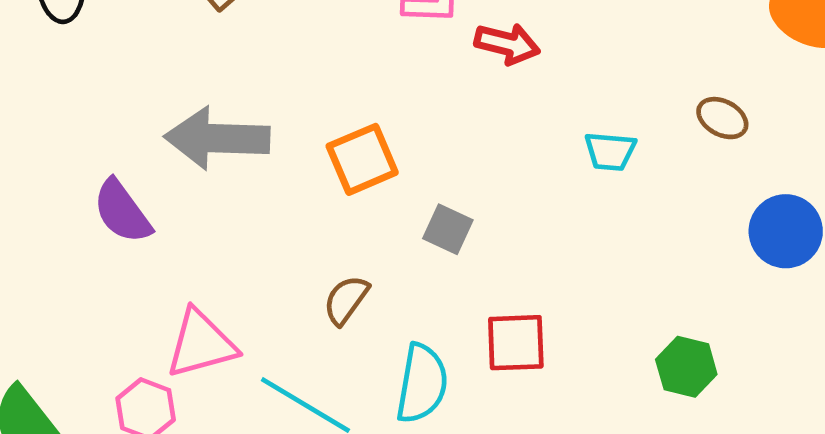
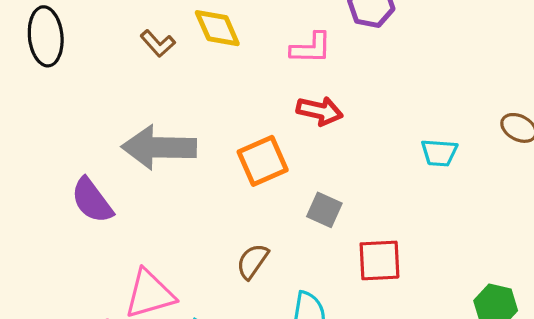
red arrow: (507, 44) -> (320, 111), moved
red square: (516, 343) -> (379, 260), moved

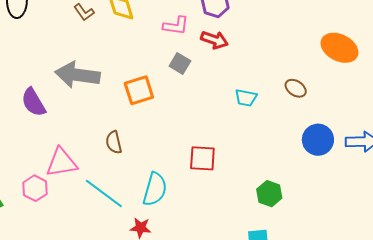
red arrow: (320, 111) -> (214, 40), moved
gray square: (324, 210) -> (180, 64), moved
brown semicircle: (252, 261) -> (114, 142), moved, turned -55

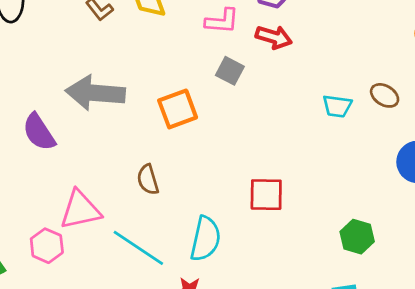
cyan trapezoid: (246, 98) -> (337, 106), moved

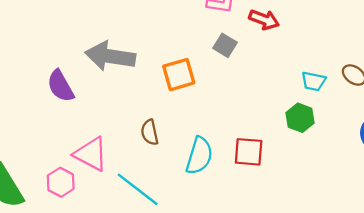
pink triangle: (80, 210) -> (91, 154), turned 36
green hexagon: (357, 237) -> (300, 118), moved
cyan semicircle: (205, 239) -> (199, 156), moved

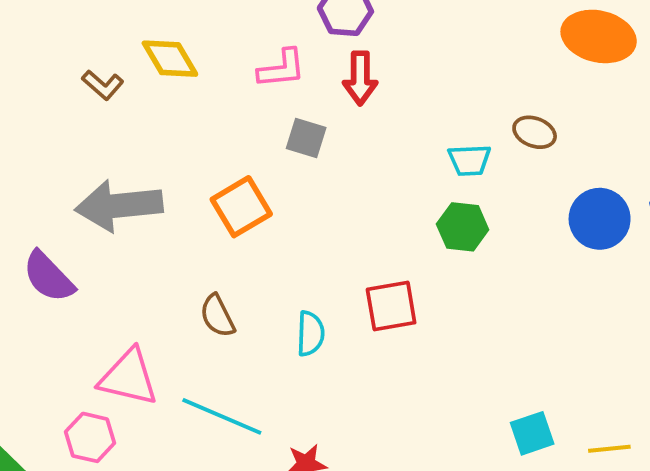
red arrow: (264, 20) -> (360, 78), turned 84
cyan semicircle: (199, 156) -> (310, 334), size x0.7

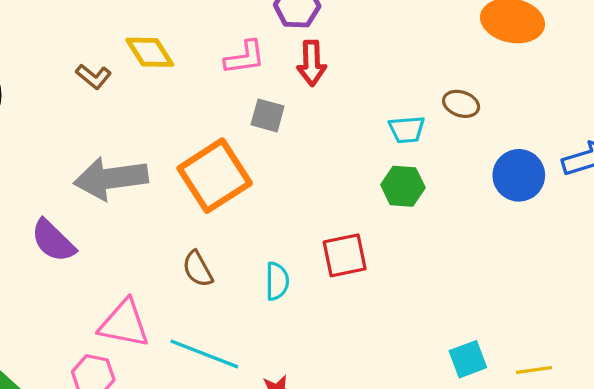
orange square: (241, 207) -> (215, 176), size x1.4

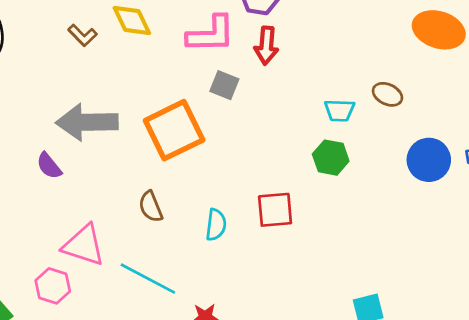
pink L-shape: (245, 57) -> (211, 34), size x1.4
purple semicircle: (53, 241) -> (49, 166), moved, size x0.7

